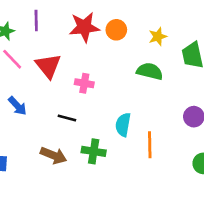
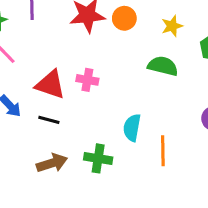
red triangle: (48, 66) -> (50, 85), moved, turned -32
black line: (67, 118) -> (49, 120), moved
brown arrow: (54, 155) -> (52, 163), turned -40

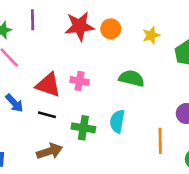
green semicircle: (163, 66) -> (132, 78), moved
orange line: (163, 151) -> (160, 141), moved
green cross: (98, 158) -> (83, 128), moved

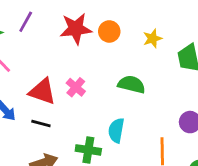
purple line: (33, 20) -> (26, 22), turned 30
pink cross: (79, 81) -> (76, 87), turned 30
green cross: (83, 128) -> (88, 150), moved

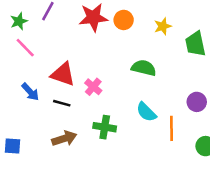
pink cross: (76, 87) -> (93, 87), moved
cyan semicircle: (116, 130) -> (146, 112), moved, turned -55

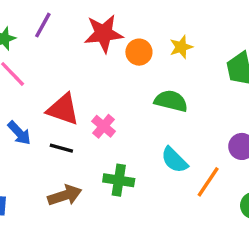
orange circle: (124, 20) -> (139, 52), moved
yellow star: (163, 26) -> (181, 47), moved
orange line: (171, 128) -> (208, 182), turned 35

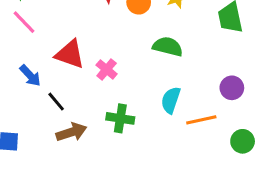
black line: (61, 148) -> (56, 102), moved, turned 35
cyan semicircle: (174, 160) -> (171, 100), turned 64
orange line: (208, 182) -> (201, 120), turned 44

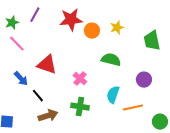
pink cross: (107, 69) -> (80, 79), moved
purple circle: (232, 88) -> (144, 80), moved

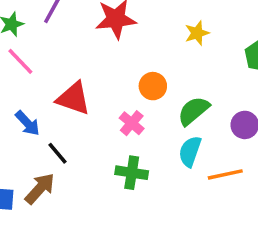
orange circle: (92, 31) -> (153, 86), moved
green semicircle: (111, 60) -> (193, 111), moved, turned -54
brown arrow: (48, 116) -> (40, 189), moved, turned -30

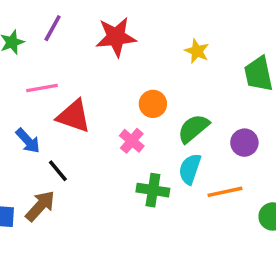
yellow star: (197, 33) -> (197, 51), turned -30
pink line: (20, 61) -> (42, 88), moved, turned -56
green cross: (132, 173) -> (153, 190), moved

